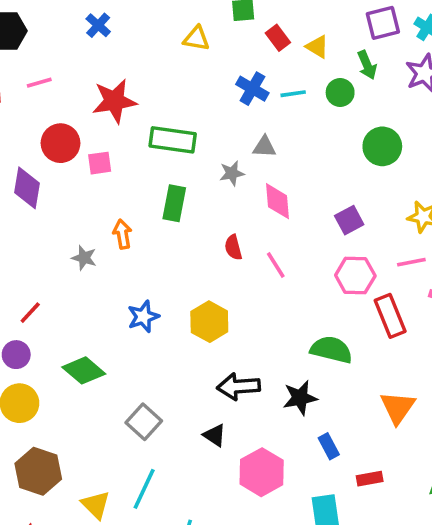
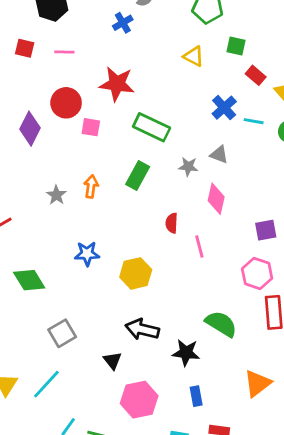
red rectangle: (278, 38) -> (256, 75), turned -30

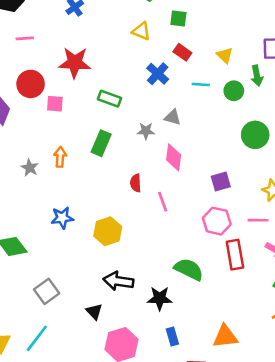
red rectangle: (256, 75) -> (182, 52), moved
blue cross: (224, 108) -> (158, 74), moved
green rectangle: (152, 127) -> (109, 99), size x0.7
orange triangle: (257, 383) -> (225, 336), moved, turned 36

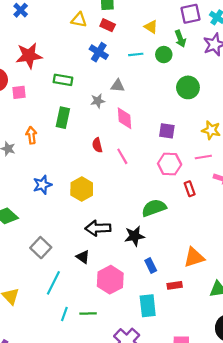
red rectangle: (182, 52) -> (108, 25), moved
purple square: (221, 181) -> (167, 131), turned 35
red rectangle: (235, 255) -> (190, 189), size x0.6
green semicircle: (189, 269) -> (154, 208), turned -35
cyan line: (37, 338) -> (53, 283), moved

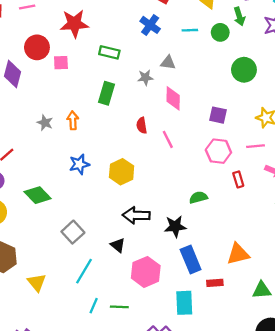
orange arrow: (31, 135) -> (73, 120), moved
green semicircle: (154, 208) -> (198, 197), size x0.7
blue rectangle: (151, 265) -> (191, 259), size x1.6

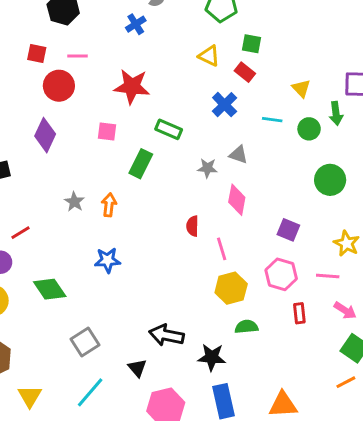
red circle: (37, 47) -> (59, 86), moved
green rectangle: (106, 93) -> (141, 164), moved
yellow hexagon: (122, 172) -> (231, 288), moved

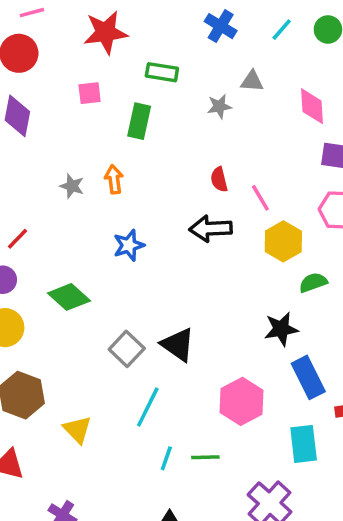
cyan line: (272, 120) -> (282, 30), turned -42
pink diamond: (237, 200) -> (312, 106), moved
black arrow: (166, 335) -> (211, 229), moved
black triangle: (137, 368) -> (178, 345), moved, size x1.5

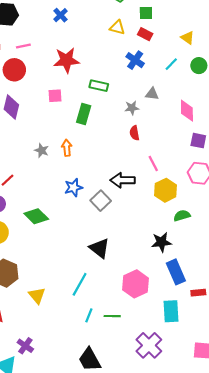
red semicircle: (219, 179) -> (134, 133), moved
gray square: (127, 349) -> (101, 201), moved

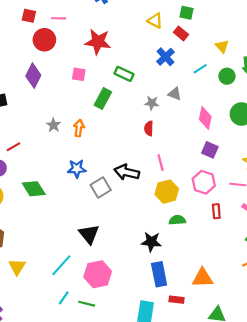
pink hexagon: (135, 284) -> (98, 274), moved

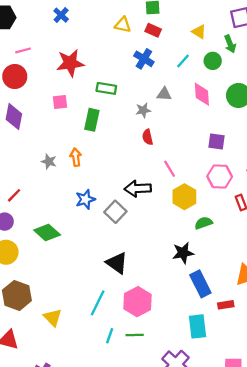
pink diamond: (205, 118) -> (202, 94), moved

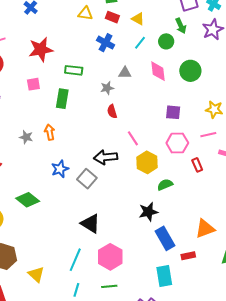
yellow triangle: (199, 32) -> (138, 19), moved
cyan line: (110, 336) -> (76, 290), moved

